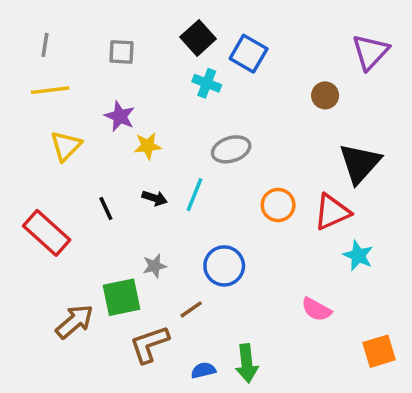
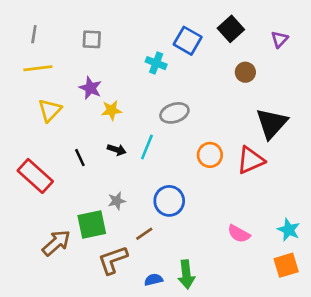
black square: (198, 38) -> (231, 29), moved
purple triangle: (370, 52) -> (279, 39), size x0.6
cyan star: (358, 255) -> (289, 230), moved

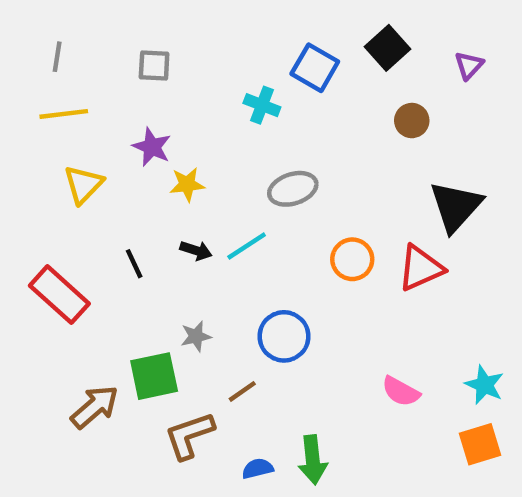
cyan line: (147, 147) -> (247, 246), turned 35

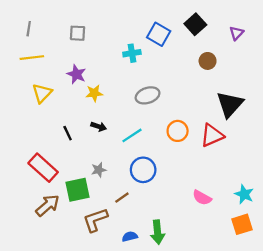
cyan cross: (262, 105) -> (132, 53), turned -30
cyan line: (247, 246) -> (132, 135), moved
red rectangle: (59, 295) -> (43, 168), moved

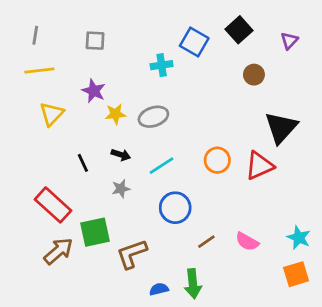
gray ellipse: (148, 95) -> (153, 117), moved
gray star: (99, 170) -> (121, 189), moved
brown line: (122, 198) -> (206, 242), moved
brown L-shape: (95, 220) -> (132, 254), moved

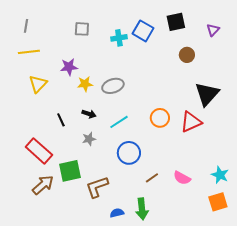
black square: (239, 30) -> (176, 22), turned 30
gray square: (95, 41) -> (82, 29), moved
cyan cross: (162, 65) -> (119, 38), moved
purple star: (94, 91) -> (69, 67), turned -30

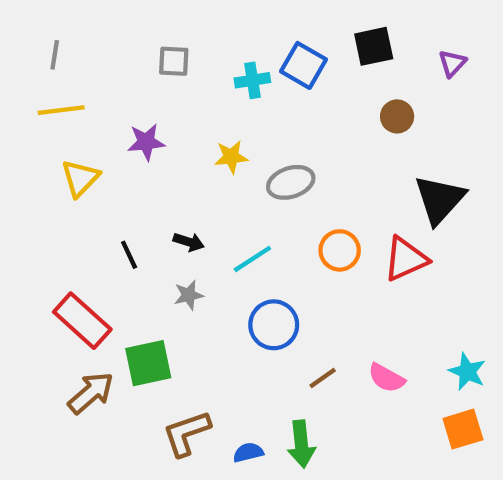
yellow star: (85, 84) -> (231, 157), moved
gray ellipse: (113, 86) -> (291, 182), moved
brown L-shape: (97, 187) -> (187, 433), moved

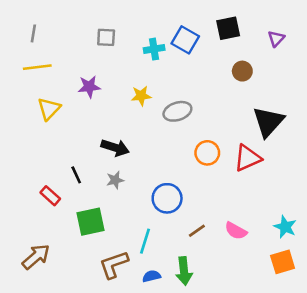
black arrow: (189, 242) -> (115, 148), size x1.5
black line: (129, 255) -> (76, 175), moved
cyan line: (252, 259) -> (145, 241), moved, turned -40
red rectangle: (82, 321) -> (50, 196), size x0.6
brown arrow: (91, 393) -> (36, 257), moved

